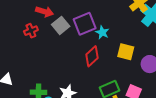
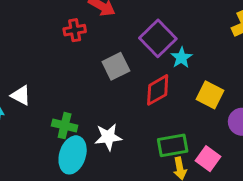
purple square: (85, 24) -> (158, 38), turned -35
gray square: (61, 25) -> (116, 66), moved

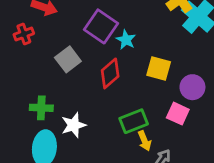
green cross: (65, 126) -> (41, 108), moved
pink square: (208, 159) -> (178, 114), moved

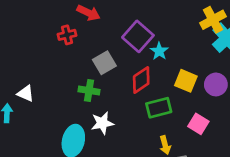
purple circle: (192, 87) -> (216, 84), moved
green cross: (41, 108) -> (89, 91), moved
green rectangle: (134, 121) -> (159, 108), moved

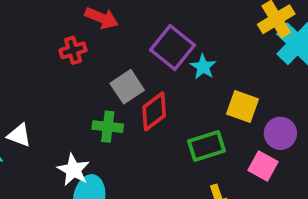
red diamond: (141, 80) -> (154, 111), moved
purple circle: (216, 84) -> (280, 133), moved
white star: (102, 123) -> (73, 170), moved, turned -30

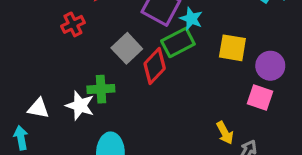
green cross: (108, 127) -> (101, 89), moved
green rectangle: (207, 146) -> (178, 42), moved
white star: (73, 170) -> (80, 106), moved

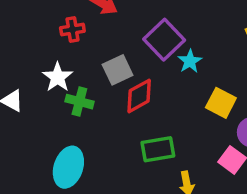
green rectangle: (178, 42) -> (158, 149), moved
white star: (80, 106) -> (58, 77), moved

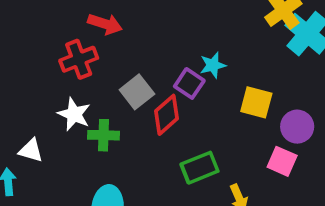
red cross: (72, 30) -> (79, 59), size x1.4
purple square: (164, 40) -> (189, 83), moved, size x0.7
cyan star: (190, 61) -> (213, 65), turned 30

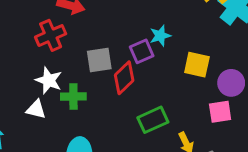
purple square: (189, 83) -> (142, 51), turned 35
gray square: (137, 92) -> (99, 60), turned 32
white triangle: (31, 150) -> (36, 109), moved
pink square: (282, 161) -> (220, 112), turned -30

